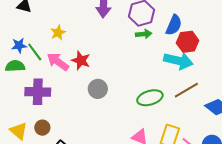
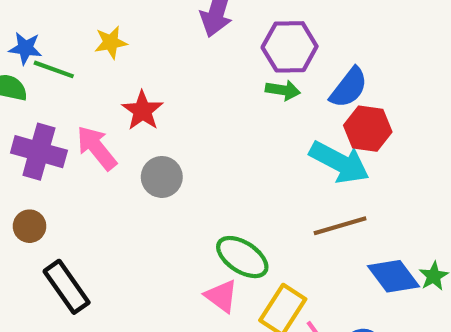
green line: (35, 52) -> (54, 69), turned -48
pink arrow: (58, 62) -> (97, 148), moved
green ellipse: (150, 98) -> (242, 257), moved, turned 35

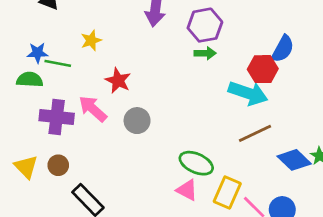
blue semicircle: (349, 88) -> (283, 49), moved

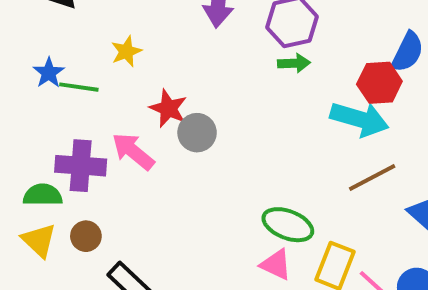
blue star: (38, 53) -> (49, 73), turned -30
green semicircle: (30, 80) -> (43, 195), moved
gray circle: (137, 121) -> (197, 133), moved

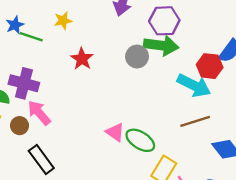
green arrow: (294, 63) -> (161, 45), size x1.8
gray circle: (197, 133) -> (137, 57), moved
pink arrow: (133, 151) -> (39, 113), moved
pink triangle: (276, 265) -> (115, 132), moved

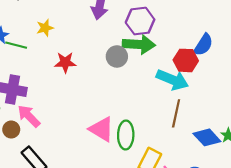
red star: (82, 59) -> (65, 62), turned -30
brown line: (195, 121) -> (176, 113), turned -56
pink triangle: (115, 132) -> (102, 129), size x1.4
green ellipse: (140, 140) -> (126, 135), turned 64

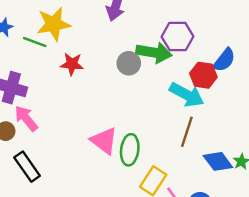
purple hexagon: (140, 21) -> (177, 37), moved
yellow star: (45, 28) -> (54, 24), size x1.8
green line: (16, 45) -> (35, 42), moved

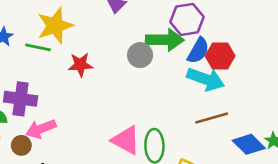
blue semicircle: (224, 60) -> (198, 51), moved
pink arrow: (26, 118) -> (41, 129), turned -64
brown line: (187, 132) -> (212, 118), turned 64

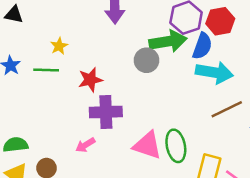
yellow star: (55, 26) -> (59, 46), size x0.5
red hexagon: (220, 56) -> (220, 21), moved
purple cross: (21, 99) -> (106, 112), moved
pink arrow: (41, 129) -> (85, 145), moved, size x0.7

